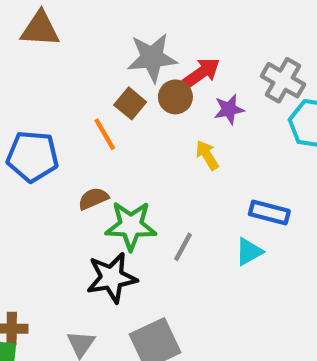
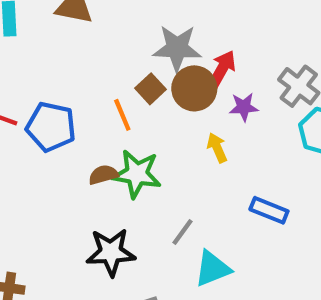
red arrow: (201, 73) -> (222, 69), turned -33
brown circle: (175, 97) -> (194, 88), size x1.4
green star: (131, 226) -> (137, 174), moved
cyan triangle: (249, 252) -> (212, 269), moved, size x1.4

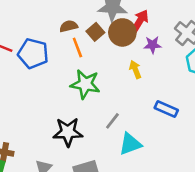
brown semicircle: (103, 175) -> (69, 26), moved

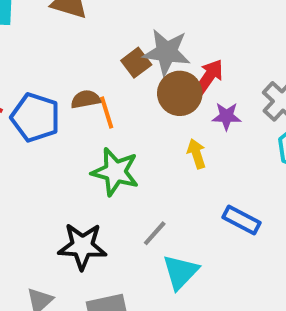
brown semicircle: (69, 26) -> (86, 99), moved
brown square: (95, 32) -> (136, 63), moved
cyan triangle: (130, 144) -> (181, 272), turned -30

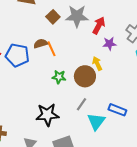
brown square: (136, 63) -> (53, 17), moved
brown circle: (180, 93) -> (85, 76), moved
green star: (115, 172) -> (59, 77), size x0.6
blue rectangle: (242, 220) -> (117, 110), moved

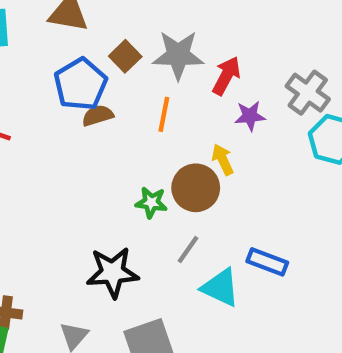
orange line: (51, 49) -> (164, 114), moved, turned 35
blue pentagon: (17, 55) -> (81, 84), moved, turned 30
green star: (59, 77) -> (151, 202), moved
cyan triangle: (96, 121) -> (220, 288), turned -42

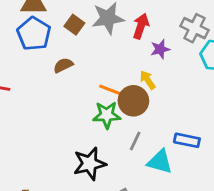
blue pentagon: (81, 84) -> (34, 34), moved
orange line: (164, 114) -> (110, 90), moved, turned -70
green star: (151, 202) -> (107, 115), size x1.4

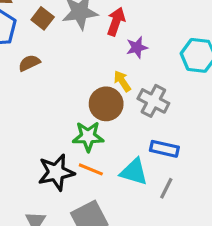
gray cross: (195, 28) -> (153, 101), moved
orange line: (110, 90) -> (91, 169), moved
green star: (107, 115) -> (88, 136), moved
gray line: (135, 141) -> (166, 188), moved

